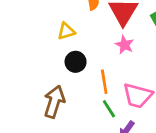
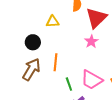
black circle: (76, 62) -> (33, 42), moved
orange line: (104, 82) -> (56, 62), moved

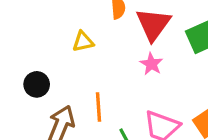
black circle: (33, 42) -> (37, 84), moved

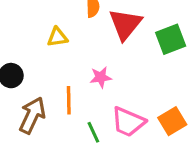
pink star: (151, 64) -> (101, 77), moved, turned 30

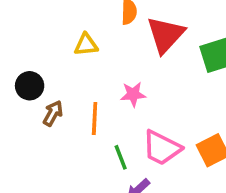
brown arrow: (32, 115) -> (53, 113), moved, size x0.6

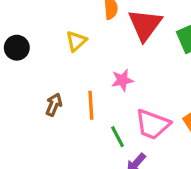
yellow triangle: (86, 45) -> (76, 41), turned -30
black circle: (30, 86) -> (17, 48), moved

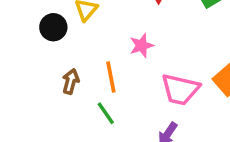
black circle: (17, 48) -> (53, 27), moved
green line: (118, 137) -> (106, 113), moved

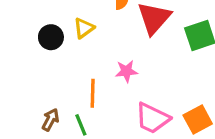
brown arrow: (71, 81) -> (50, 120), moved

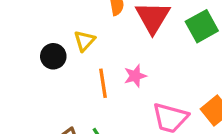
orange line: (93, 93) -> (103, 83), moved

